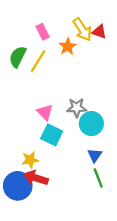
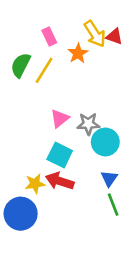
pink triangle: (45, 112) -> (60, 119), moved, turned 36
red arrow: (36, 178) -> (60, 181), moved

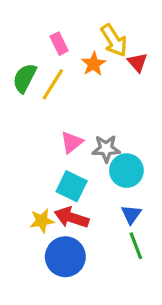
red triangle: (114, 36) -> (137, 62), moved, turned 30
blue circle: (21, 214) -> (65, 257), moved

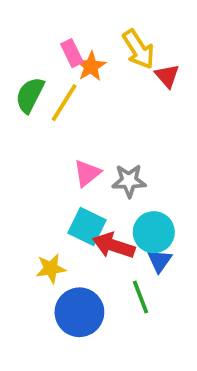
orange star: (94, 64) -> (91, 66), moved
cyan circle: (126, 171) -> (154, 232), moved
red arrow: (72, 218) -> (114, 246), moved
green line: (136, 246) -> (140, 297), moved

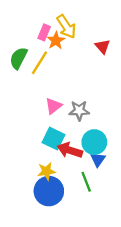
yellow arrow: (139, 49) -> (66, 27), moved
pink rectangle: (72, 53) -> (44, 32), turned 49
yellow star: (51, 268) -> (46, 171), moved

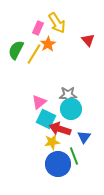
orange star: (56, 41) -> (48, 44), moved
pink triangle: (53, 106) -> (39, 102), moved
cyan circle: (94, 142) -> (71, 109), moved
yellow star: (46, 171) -> (52, 142), moved
blue circle: (49, 191) -> (58, 164), moved

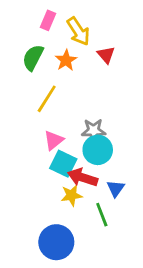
pink rectangle: (38, 28) -> (48, 20), moved
red triangle: (88, 40) -> (106, 55), moved
green semicircle: (16, 50) -> (33, 58), moved
yellow line: (34, 54) -> (47, 99), moved
blue circle: (58, 164) -> (56, 242), moved

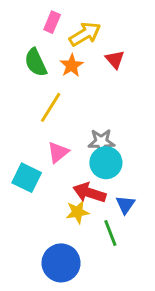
yellow arrow: (78, 31) -> (85, 34), turned -88
green semicircle: (33, 58) -> (36, 62), turned -52
cyan square: (63, 164) -> (27, 178), moved

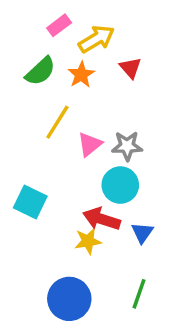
pink rectangle: (52, 22) -> (59, 25), turned 30
green semicircle: (36, 62) -> (40, 71), turned -108
gray star: (101, 142) -> (127, 146), moved
pink triangle: (58, 152) -> (90, 144), moved
green line: (110, 233) -> (139, 294), moved, turned 40

